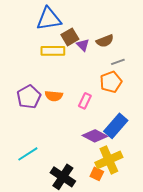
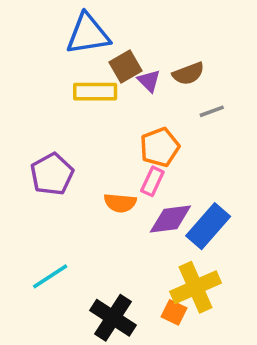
orange pentagon: (111, 82) -> (160, 147), moved
orange semicircle: (54, 96) -> (120, 203), moved
purple diamond: (95, 136) -> (170, 219), moved, turned -35

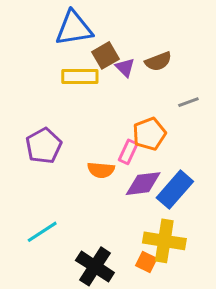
gray line: (212, 111) -> (188, 102), moved
orange pentagon: (160, 147) -> (149, 134), moved
yellow cross: (196, 287) -> (164, 241), turned 33

